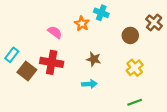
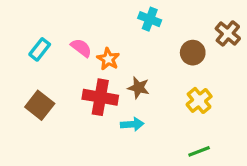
orange star: (82, 24) -> (108, 59), moved
cyan rectangle: (12, 55) -> (40, 49), moved
red cross: (52, 62) -> (100, 97), moved

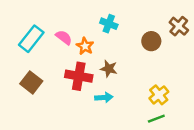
cyan cross: (150, 19) -> (109, 24), moved
cyan rectangle: (40, 49) -> (31, 39), size x1.5
yellow cross: (199, 100) -> (159, 95), moved

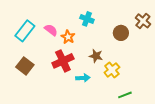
brown star: (109, 69) -> (96, 56), moved
red cross: (79, 76) -> (63, 61), turned -35
yellow cross: (159, 95) -> (112, 70), moved

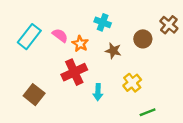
brown star: (96, 56) -> (113, 51), moved
brown square: (25, 66) -> (34, 95), moved
cyan arrow: (83, 78) -> (98, 92), turned 96

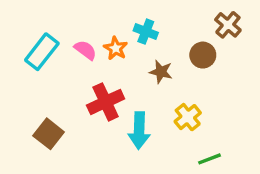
brown cross: (169, 25) -> (228, 25), moved
orange star: (80, 44) -> (116, 48), moved
cyan arrow: (98, 92) -> (139, 130), size x1.5

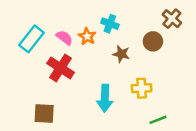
red cross: (106, 102) -> (61, 68), moved, turned -32
yellow cross: (188, 117) -> (142, 88), turned 36
brown square: (49, 134) -> (44, 113), moved, turned -35

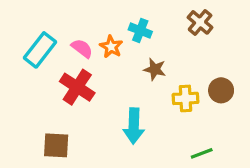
brown cross: (172, 19) -> (200, 22), moved
brown circle: (153, 41) -> (221, 90), moved
yellow cross: (142, 88) -> (185, 98), moved

